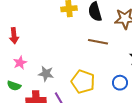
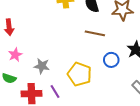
blue circle: (120, 83) -> (111, 60), moved

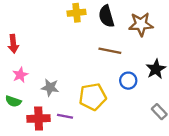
yellow pentagon: (80, 74) -> (93, 97), turned -30
purple line: (55, 92) -> (65, 116), turned -48

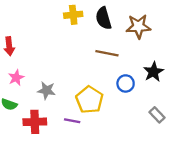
yellow pentagon: (93, 97) -> (89, 100), turned -30
purple line: (65, 116) -> (72, 121), moved

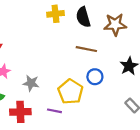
blue circle: (126, 83) -> (95, 77), moved

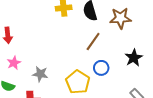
brown line: (86, 49) -> (93, 41), turned -66

